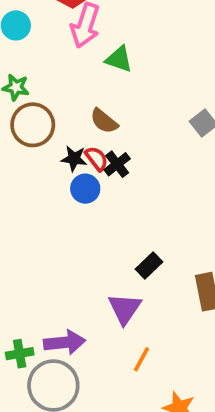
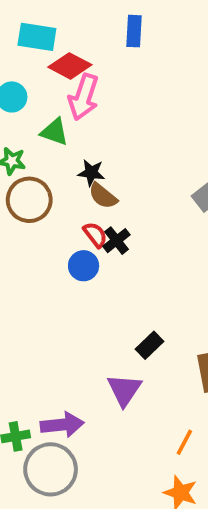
green triangle: (119, 59) -> (54, 132), moved
black star: (74, 159) -> (91, 173), moved
orange line: (141, 359) -> (184, 442), moved

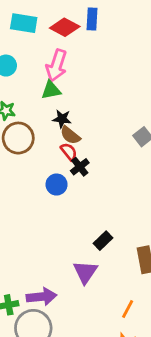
red diamond: (70, 66) -> (65, 27), moved
green triangle: (54, 132) -> (51, 90), moved, turned -30
red semicircle: (95, 235) -> (69, 152), moved

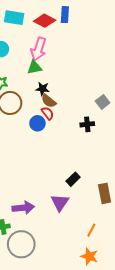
black cross: (80, 167) -> (87, 124), moved, turned 32
blue circle: (57, 185) -> (37, 123), moved
purple arrow: (41, 297) -> (23, 208), moved

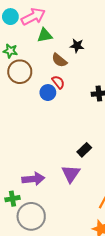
pink arrow: (38, 49) -> (33, 17), moved, turned -135
black star: (43, 89) -> (77, 46), moved
brown semicircle: (49, 101) -> (59, 60), moved

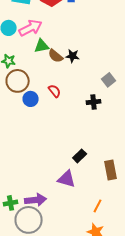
brown semicircle: (59, 60) -> (56, 56), moved
blue circle: (48, 93) -> (31, 99), moved
purple triangle: (71, 174) -> (67, 179), turned -48
purple arrow: (33, 179) -> (36, 200), moved

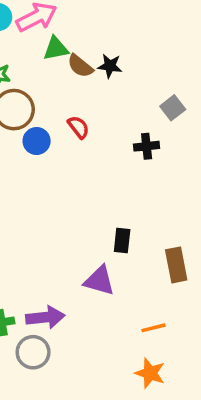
black rectangle: (80, 156) -> (122, 240), turned -40
orange line: (98, 206) -> (153, 328), turned 48
gray circle: (29, 220) -> (33, 352), size x0.7

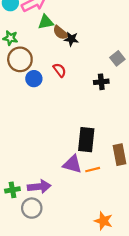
black star: (110, 66) -> (71, 39), moved
black rectangle: (122, 240) -> (86, 140), size x1.6
orange line: (153, 328) -> (93, 170), moved

